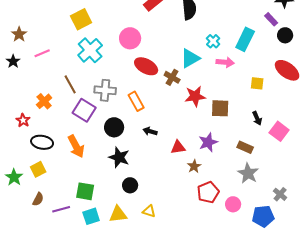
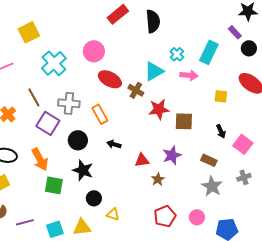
yellow square: (81, 19) -> (29, 32), moved
green square: (85, 191) -> (54, 185), moved
red pentagon: (208, 192) -> (165, 216), moved
gray cross: (280, 194) -> (244, 177), moved, turned 32
yellow triangle: (149, 211) -> (113, 214), moved

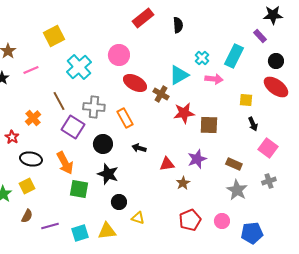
black semicircle: (153, 21) -> (178, 25), size x0.7
black circle: (249, 48) -> (276, 61), moved
black arrow: (221, 131) -> (253, 124), moved

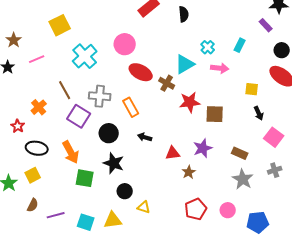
cyan rectangle: (234, 56) -> (240, 45), size x0.6
cyan square: (80, 233) -> (86, 222), turned 36

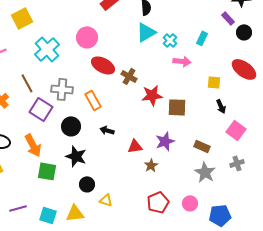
black circle: (282, 50) -> (244, 32), moved
cyan triangle: (185, 64) -> (146, 32), moved

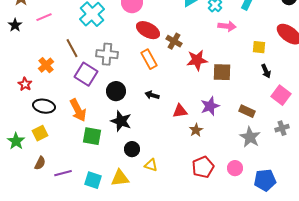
orange rectangle: (93, 100) -> (149, 59), moved

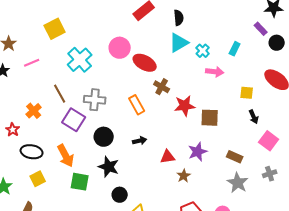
red ellipse: (148, 30) -> (145, 63), moved
black arrow: (152, 95) -> (140, 141), turned 152
yellow square: (40, 133) -> (38, 179), moved

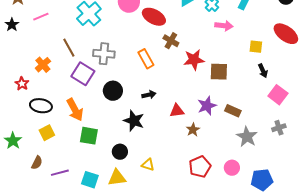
brown rectangle: (235, 157) -> (233, 111), moved
black star: (109, 167) -> (134, 121), moved
black circle: (120, 195) -> (120, 152), moved

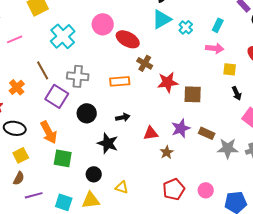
pink arrow: (224, 26) -> (215, 48), moved
orange rectangle: (146, 59) -> (120, 81), turned -66
gray star: (247, 137) -> (228, 148), moved, turned -30
brown semicircle: (37, 163) -> (19, 178), moved

